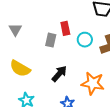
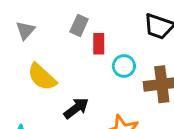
gray rectangle: (51, 40) -> (79, 25), moved
yellow semicircle: (20, 68) -> (42, 77), moved

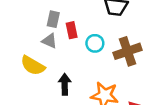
gray triangle: (25, 30) -> (49, 41), moved, turned -35
black arrow: (76, 108) -> (65, 84), turned -42

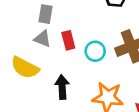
red rectangle: (72, 30) -> (68, 40), moved
cyan circle: (95, 43) -> (95, 51), moved

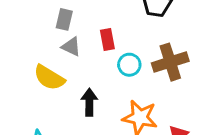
gray rectangle: (45, 14) -> (64, 19), moved
red rectangle: (68, 40) -> (107, 40), moved

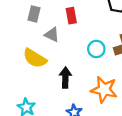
gray rectangle: (64, 19) -> (34, 14), moved
red rectangle: (107, 40) -> (71, 16), moved

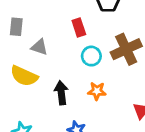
red rectangle: (71, 16) -> (79, 27), moved
orange star: (104, 90) -> (97, 91), moved, size x0.6

